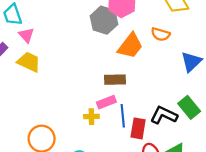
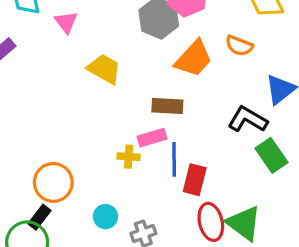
pink triangle: (26, 35) -> (66, 22), moved
yellow trapezoid: (29, 62) -> (104, 69), moved
black L-shape: (164, 115) -> (248, 119), moved

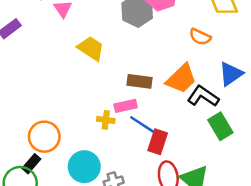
orange trapezoid: (194, 59) -> (181, 79), moved
blue line: (174, 159) -> (142, 124), turned -60
cyan circle: (105, 217) -> (84, 167), size x1.6

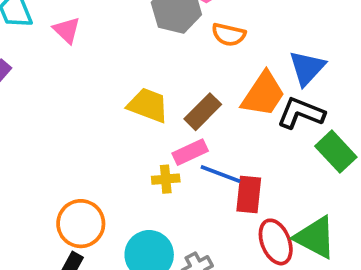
orange semicircle: (200, 37) -> (229, 35), moved
yellow trapezoid: (91, 48) -> (148, 105), moved
blue triangle: (231, 74) -> (307, 68), moved
brown rectangle: (140, 81) -> (203, 112), turned -40

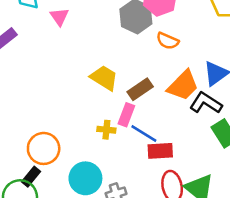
pink rectangle: (190, 152) -> (126, 115), turned -55
red rectangle: (249, 194) -> (160, 151), turned 70

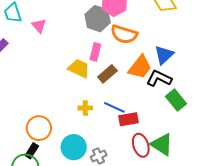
orange semicircle: (168, 41) -> (124, 34), size x1.5
pink rectangle: (126, 115) -> (95, 52), moved

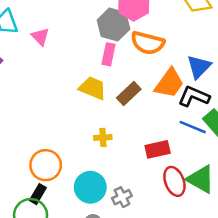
pink rectangle: (95, 52) -> (109, 54), moved
blue line: (114, 107) -> (193, 127), moved

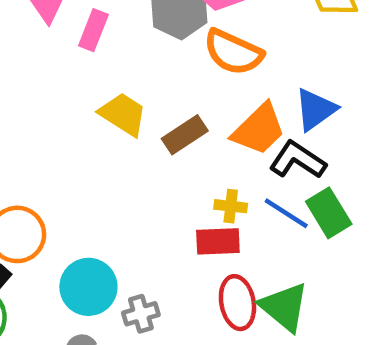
pink rectangle: (109, 54) -> (93, 30), moved
yellow cross: (103, 137) -> (231, 206), moved

